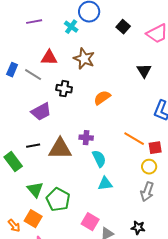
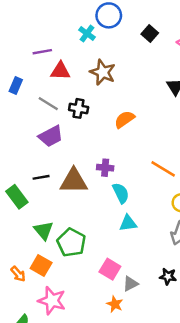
purple line: (34, 22) -> (42, 52), moved
gray line: (33, 75) -> (48, 104), moved

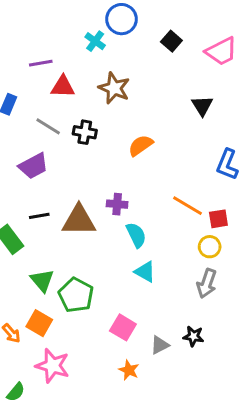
purple trapezoid: (51, 136) -> (33, 166), moved
cyan triangle: (128, 223) -> (145, 272), turned 36
gray triangle: (130, 284) -> (160, 345), moved

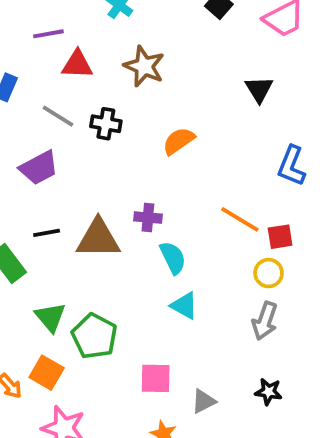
pink square: (123, 327) -> (156, 378), turned -30
black star: (193, 336) -> (269, 392), moved

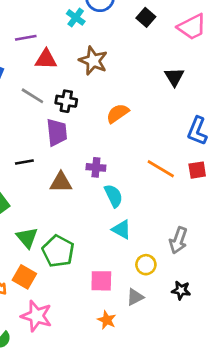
purple trapezoid: (39, 168) -> (57, 132), moved, turned -68
black line: (47, 233) -> (24, 162), moved
red square: (280, 237) -> (197, 170), moved
brown triangle: (98, 239) -> (61, 182), size x0.7
yellow circle: (269, 273) -> (146, 265), moved

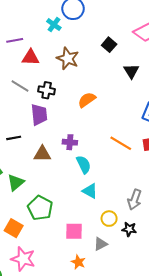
black square: (146, 17) -> (109, 45), moved
green triangle: (27, 238) -> (16, 183), moved, turned 30
black star: (181, 290) -> (129, 229), moved

